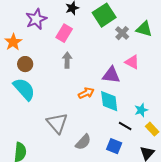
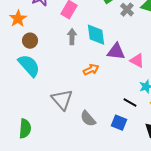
pink triangle: (132, 62) -> (137, 61), moved
cyan diamond: (109, 101) -> (96, 35), moved
gray semicircle: (83, 142) -> (88, 119), turned 96

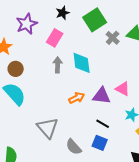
purple triangle: (116, 52) -> (102, 96), moved
black line: (130, 103) -> (103, 124), moved
blue square: (119, 123) -> (100, 143), moved

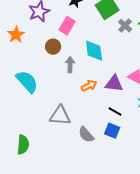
gray arrow: (58, 65) -> (70, 65), moved
brown circle: (16, 69) -> (53, 47), moved
gray triangle: (48, 128) -> (60, 116), turned -45

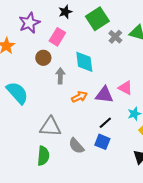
black line: (115, 112) -> (105, 123), turned -72
green semicircle: (23, 145) -> (43, 156), moved

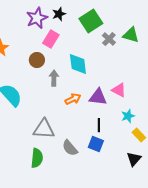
purple star: (29, 23) -> (37, 18), moved
black line: (105, 123) -> (99, 125), turned -48

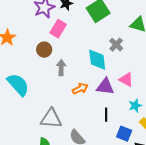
gray cross: (109, 39) -> (116, 45), moved
cyan diamond: (78, 64) -> (97, 60), moved
blue square: (96, 144) -> (124, 134), moved

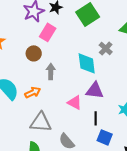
pink triangle: (126, 80) -> (75, 102), moved
orange arrow: (80, 89) -> (33, 92), moved
blue square: (124, 134) -> (105, 137), moved

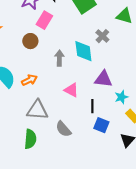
gray arrow: (51, 71) -> (59, 58), moved
purple triangle: (95, 90) -> (103, 79), moved

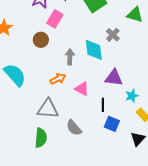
orange arrow: (29, 80) -> (58, 79), moved

